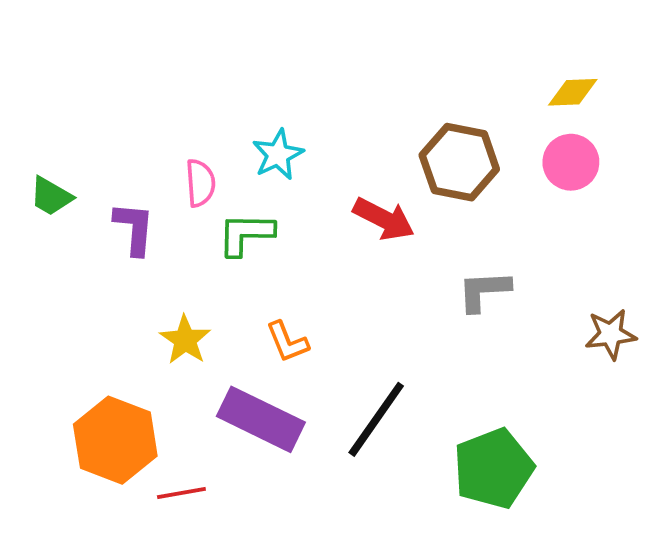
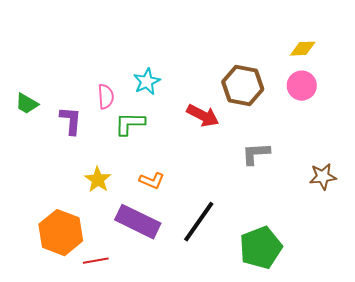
orange L-shape: (287, 342) -> (152, 181), turned -45

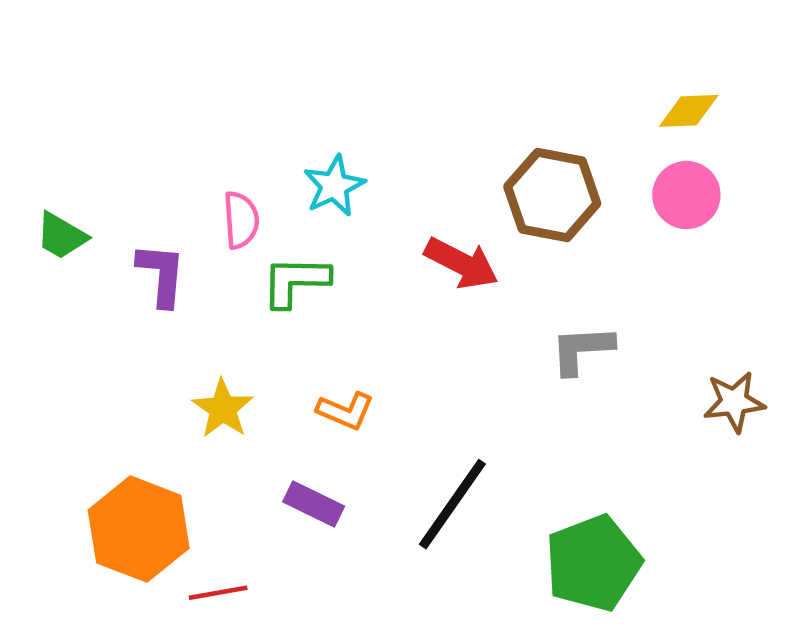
purple rectangle: (138, 222) -> (314, 504), size x0.6

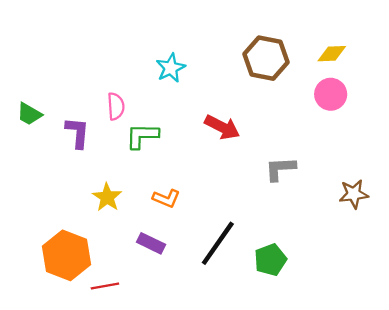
cyan star: (334, 186) -> (171, 68), moved
brown hexagon: (552, 195) -> (266, 58), moved
green pentagon: (593, 563) -> (270, 260), moved, size x0.7

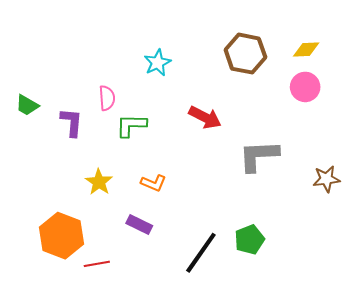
gray L-shape: (280, 169) -> (259, 156), size x1.4
black line: (218, 243) -> (201, 253), moved

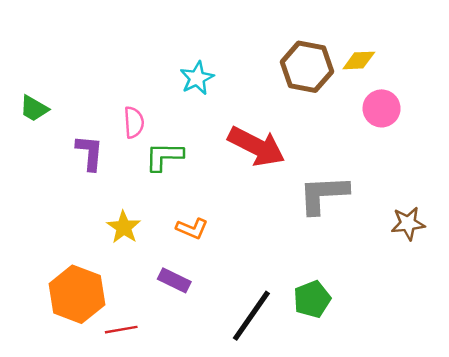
yellow diamond: (306, 50) -> (359, 60), moved
green trapezoid: (27, 105) -> (34, 108), moved
red arrow: (205, 117) -> (256, 146), size x1.4

